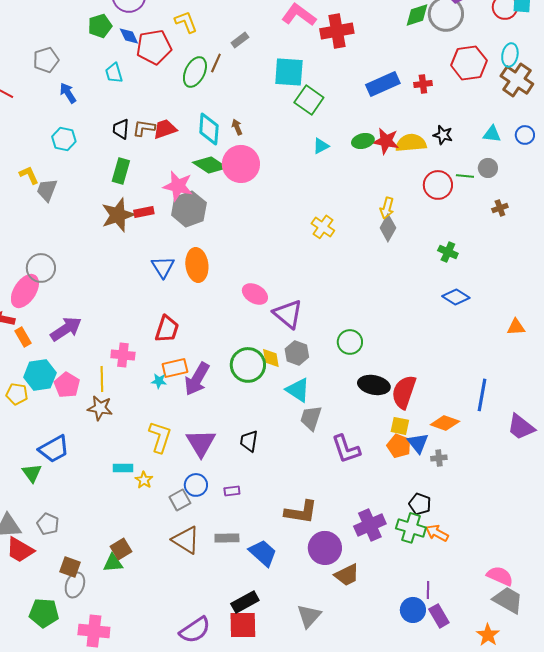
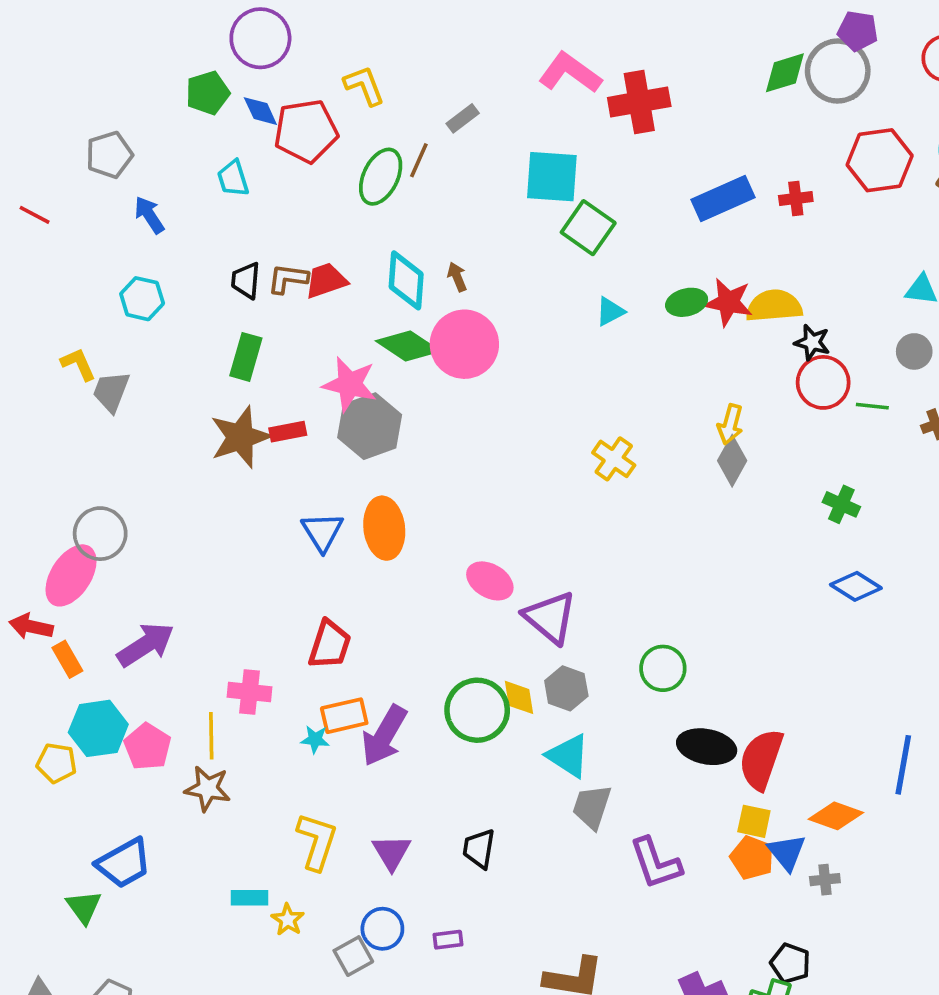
black star: (443, 135) -> (812, 342), moved
green line: (465, 176) -> (872, 406), moved
purple triangle: (201, 443) -> (392, 852), size x0.7

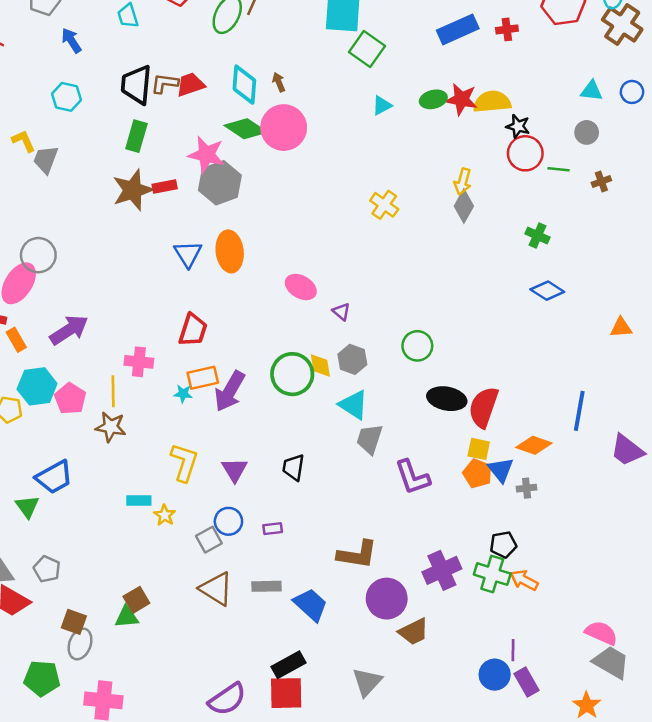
black trapezoid: (246, 280) -> (136, 85), size x1.6
purple triangle: (550, 617) -> (341, 312), size x0.5
black pentagon: (790, 963) -> (503, 545), turned -30

